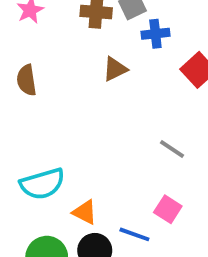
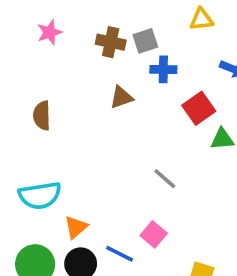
brown semicircle: (27, 80) -> (42, 116), moved
orange triangle: (85, 212) -> (76, 227), turned 45

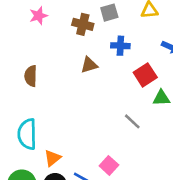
gray square: (145, 41) -> (109, 13), moved
gray line: (165, 179) -> (132, 121), moved
cyan semicircle: (40, 195) -> (27, 134), turned 96

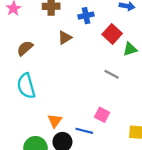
brown semicircle: (31, 76) -> (25, 48), moved, turned 63
cyan semicircle: (27, 134) -> (26, 86), moved

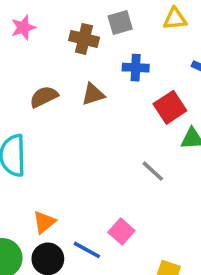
brown semicircle: (25, 48) -> (44, 97), moved

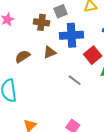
blue cross: (136, 68) -> (72, 35), size x1.6
gray line: (153, 171) -> (75, 80), moved

